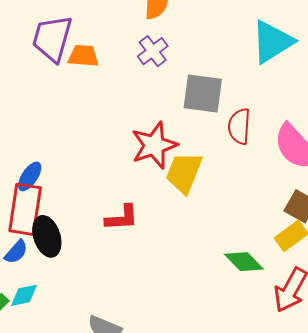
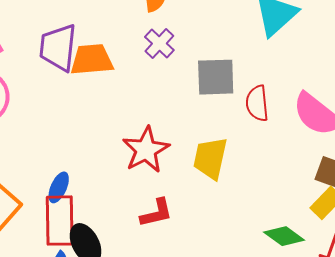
orange trapezoid: (83, 56) -> (92, 60), size x1.4
red star: (154, 145) -> (146, 150), moved

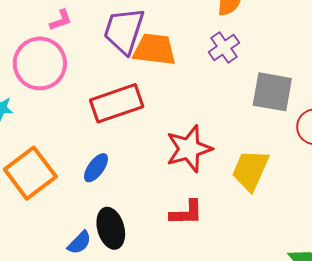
red rectangle: (60, 221) -> (117, 103), moved, turned 60

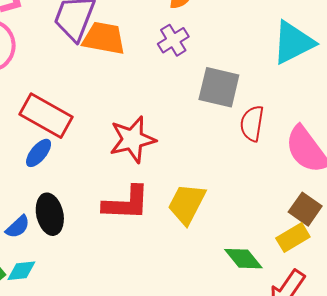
red rectangle: (117, 103) -> (46, 116), moved, turned 45
yellow trapezoid: (250, 170) -> (187, 204), moved
red L-shape: (186, 213) -> (126, 203), size x1.4

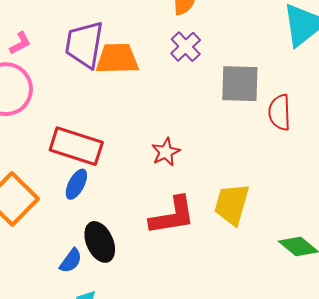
red star: (132, 139) -> (166, 152), size x0.6

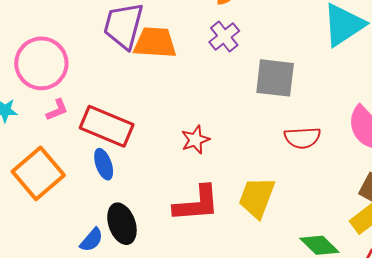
pink L-shape: (20, 43) -> (57, 110), moved
red semicircle: (280, 112) -> (302, 138), moved, turned -96
blue ellipse: (76, 184) -> (104, 164), turned -52

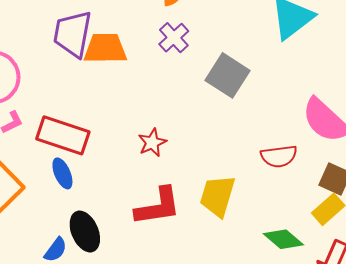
gray square: (275, 78) -> (227, 75), turned 30
red semicircle: (302, 138) -> (279, 156), moved

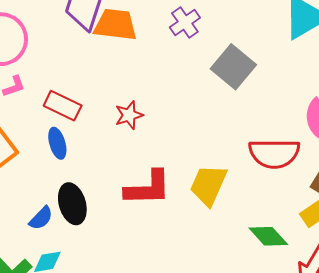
red rectangle: (63, 135) -> (63, 106), size x0.7
red star: (152, 143) -> (129, 115), moved
red semicircle: (279, 156) -> (274, 153), size x1.4

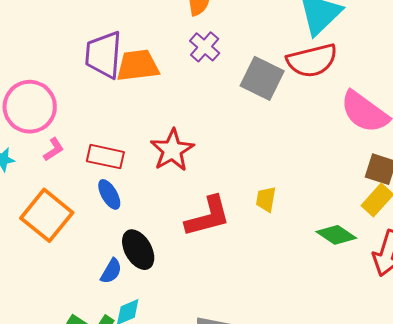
red star: (129, 115) -> (172, 150), size x1.5
red semicircle: (274, 153) -> (312, 60), moved
yellow trapezoid: (208, 185) -> (266, 199), size x0.6

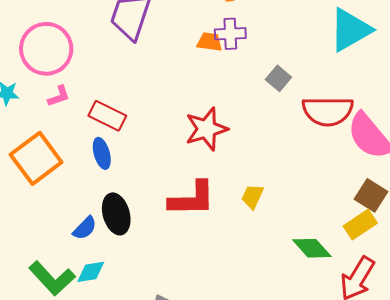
purple cross: (205, 47) -> (230, 34), turned 32
red semicircle: (312, 60) -> (328, 111), moved
orange trapezoid: (138, 65) -> (210, 42), moved, size x0.6
gray square: (262, 78) -> (278, 78), size x0.6
red star: (172, 150) -> (206, 129), moved

